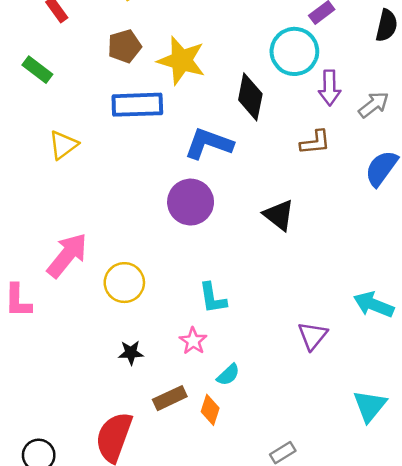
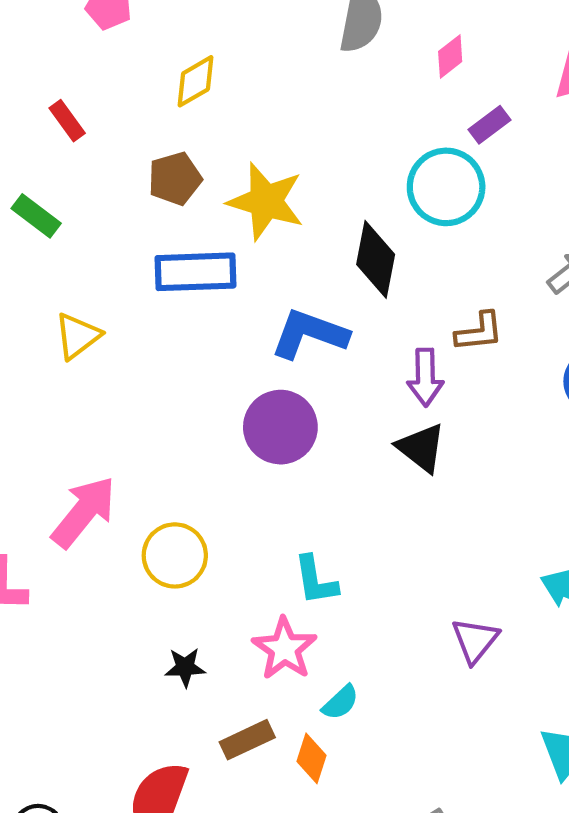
purple arrow: (329, 88) -> (425, 377), moved
pink star: (193, 341) -> (285, 649), size x1.4

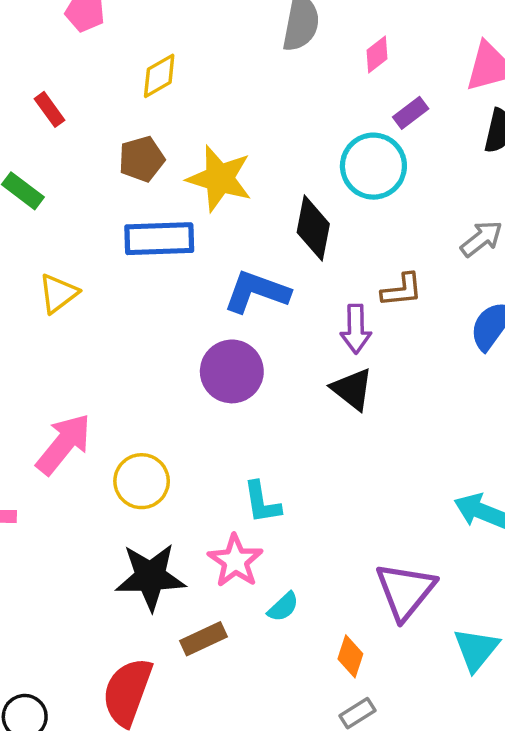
purple triangle: (475, 640) -> (405, 591), moved, size x1.5
black star: (185, 667) -> (150, 577), size x2.0
orange diamond: (311, 758) -> (350, 656), moved

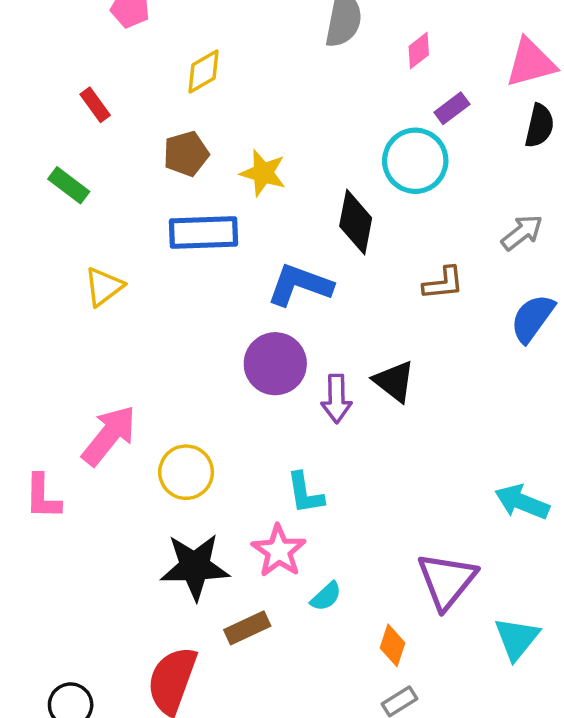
yellow star: (219, 178) -> (263, 173), size x0.7
purple arrow: (356, 329) -> (337, 399), moved

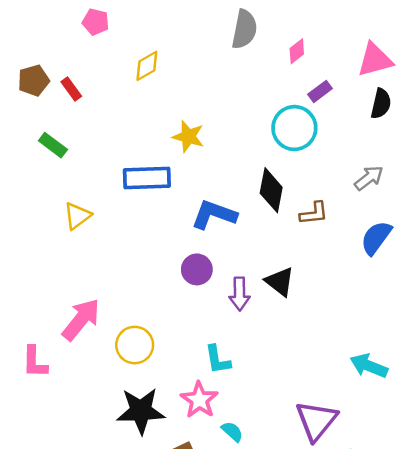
brown pentagon: (186, 154) -> (33, 80), moved
black diamond: (356, 222) -> (271, 190), moved
purple circle: (275, 364) -> (197, 269), size x0.7
cyan semicircle: (326, 596) -> (232, 432), turned -95

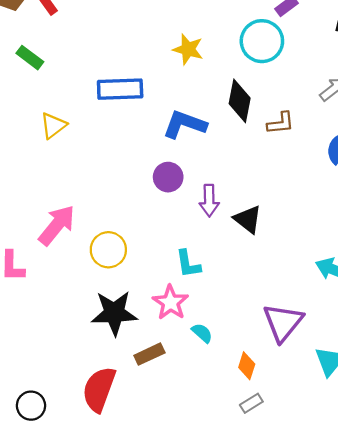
yellow star: (188, 137) -> (188, 49), moved
black triangle: (280, 282) -> (248, 219), moved

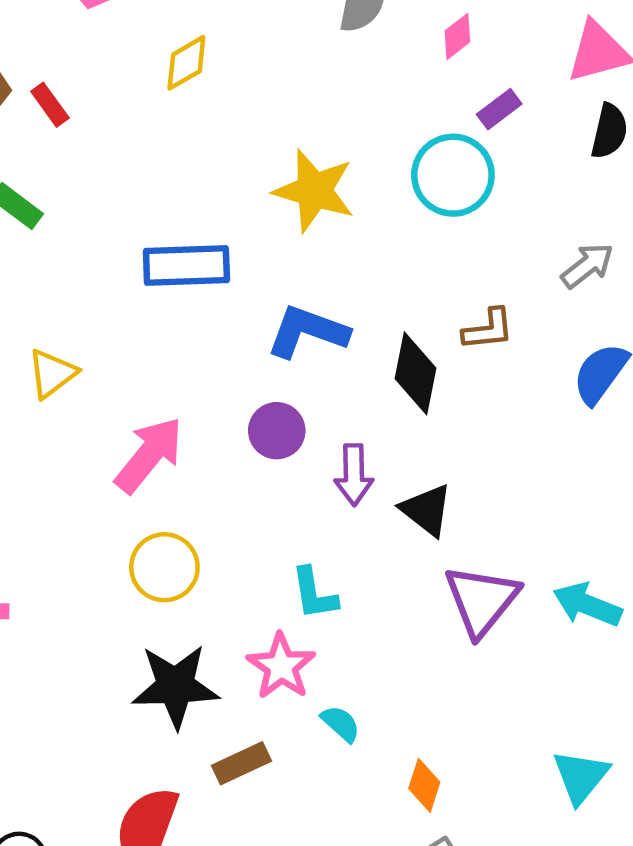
yellow star: (188, 49) -> (314, 191), size x1.4
black diamond: (240, 101) -> (416, 373), moved
yellow triangle: (53, 126) -> (52, 373), moved
pink arrow: (57, 225) -> (149, 455), moved
purple triangle: (283, 322) -> (482, 600), moved

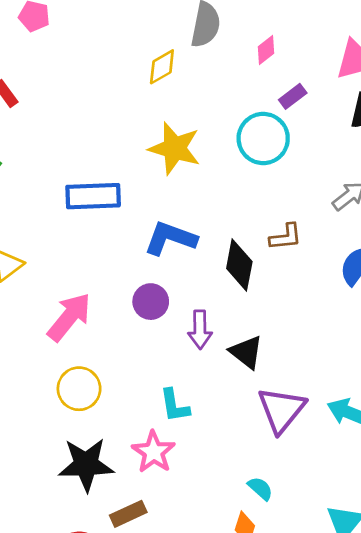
yellow diamond: (186, 63) -> (162, 67), moved
cyan semicircle: (341, 724) -> (260, 488), moved

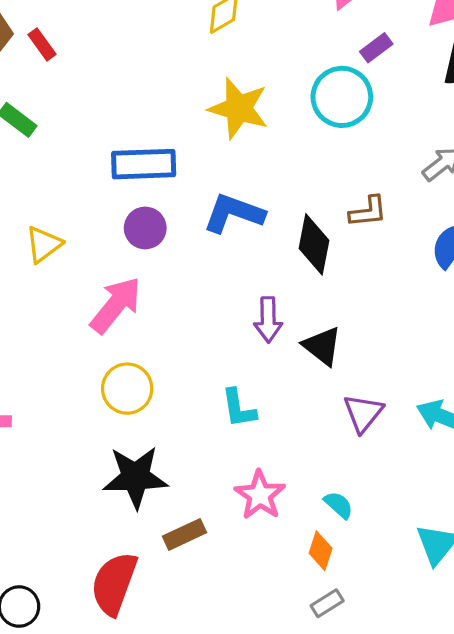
purple circle: (151, 302) -> (145, 228), moved
purple triangle: (281, 410) -> (363, 413), size x0.7
pink star: (154, 452) -> (260, 495), moved

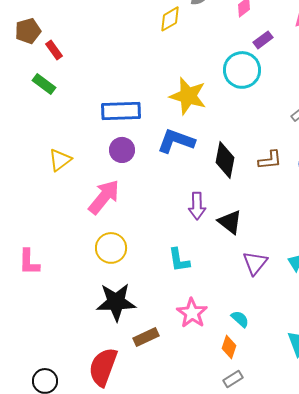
red rectangle: (42, 44) -> (54, 50), moved
yellow star: (239, 108) -> (188, 96), moved
brown L-shape: (368, 212) -> (270, 160), moved

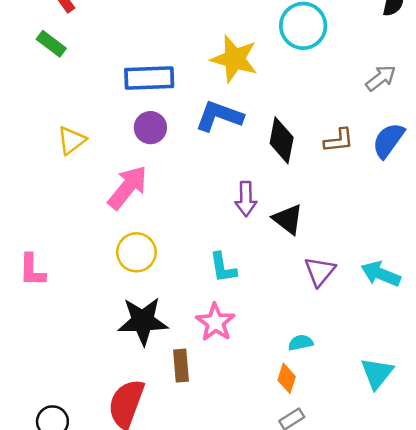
pink star: (192, 313) -> (215, 322), moved
cyan semicircle: (240, 319) -> (301, 343), turned -54
brown rectangle: (146, 337) -> (181, 366), turned -70

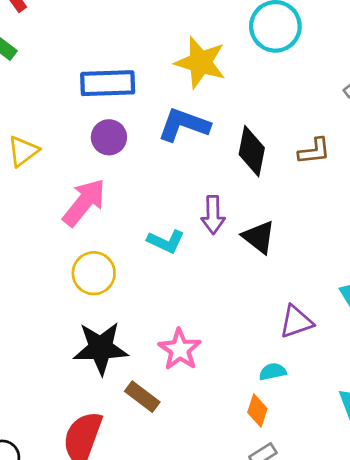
cyan L-shape: (223, 268) -> (166, 241), moved, turned -56
purple triangle: (320, 271) -> (296, 322), moved, turned 32
brown rectangle: (181, 366) -> (142, 397), turned -48

